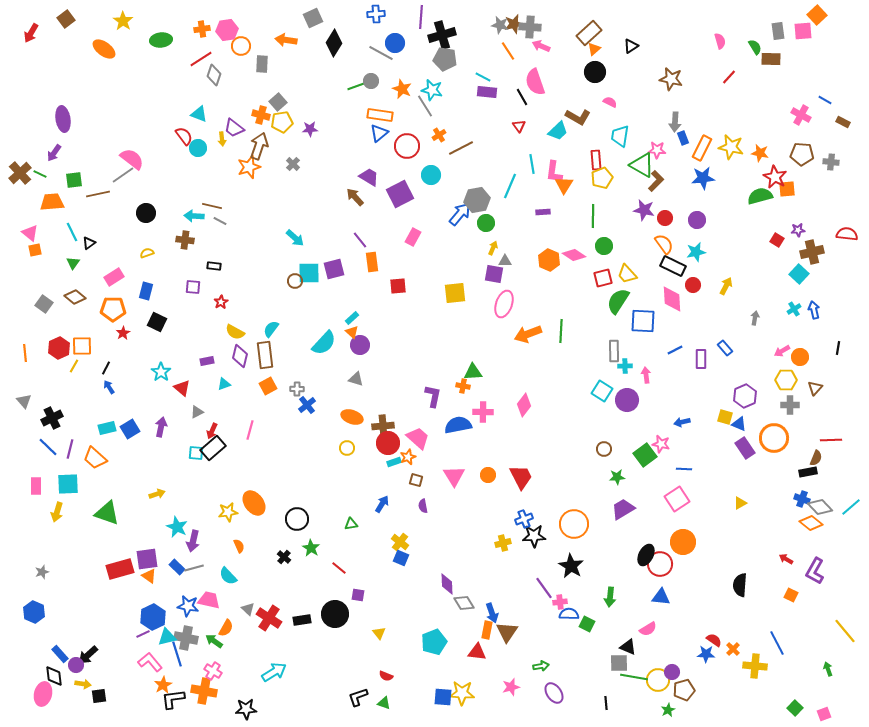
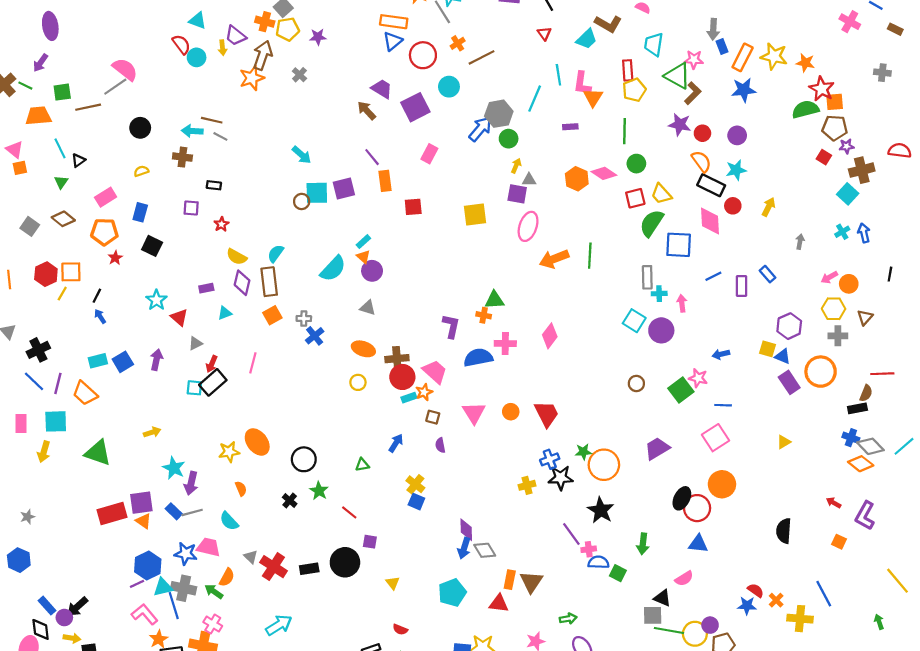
brown pentagon: (802, 154) -> (835, 128), moved
green star: (617, 477) -> (583, 452), moved
blue arrow: (492, 613) -> (464, 548), moved, turned 36

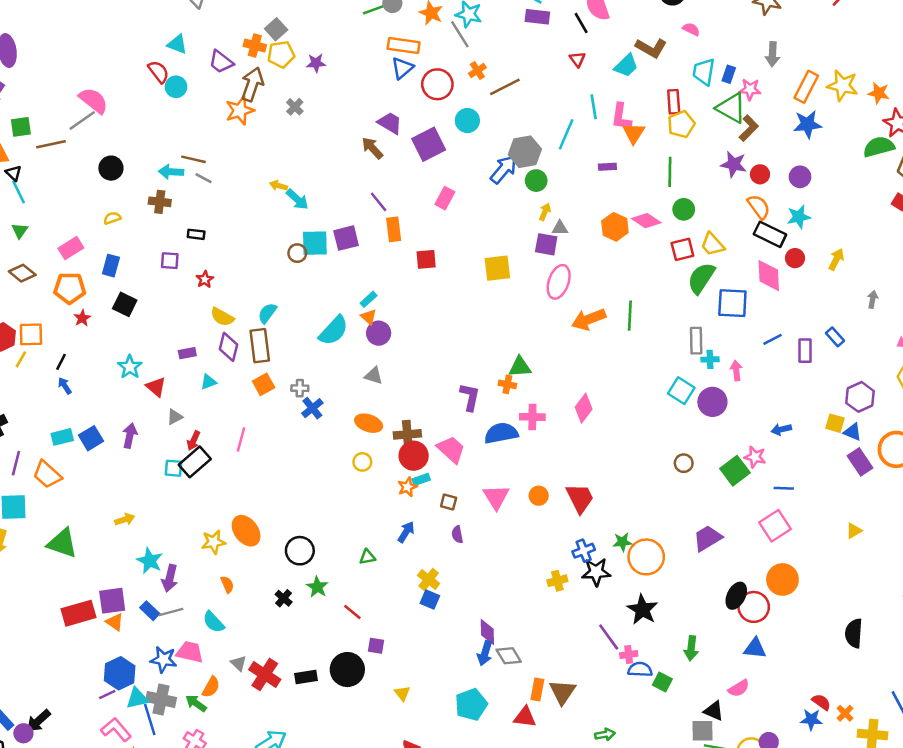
blue rectangle: (722, 47) -> (729, 74), moved, turned 40
yellow arrow: (223, 48) -> (279, 186), moved, turned 112
black triangle: (78, 160) -> (13, 173), moved, turned -40
orange star: (424, 392) -> (407, 487), moved

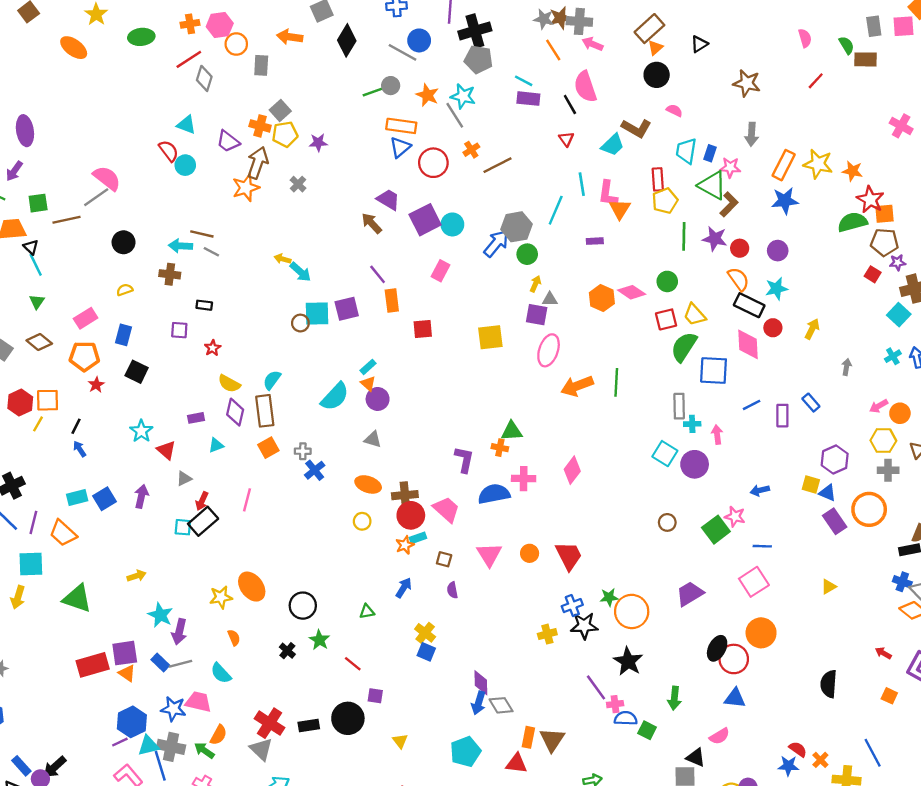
cyan circle: (467, 121) -> (452, 224), moved
green line: (670, 172) -> (684, 236), moved
gray triangle: (239, 663) -> (261, 749), moved, size x1.5

